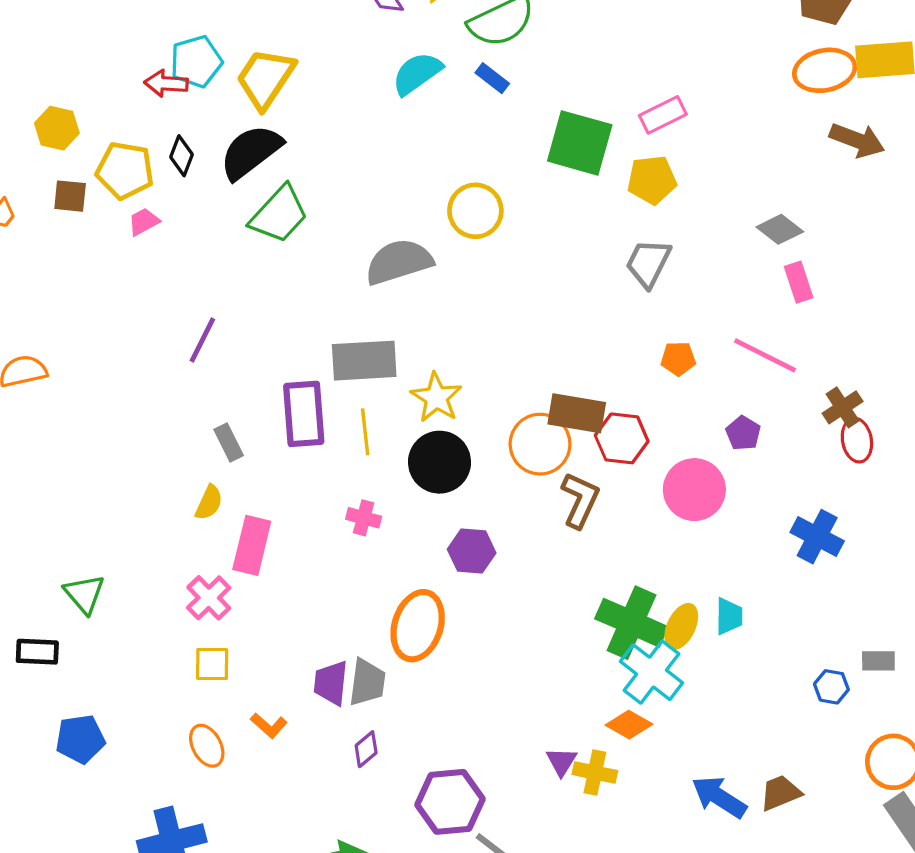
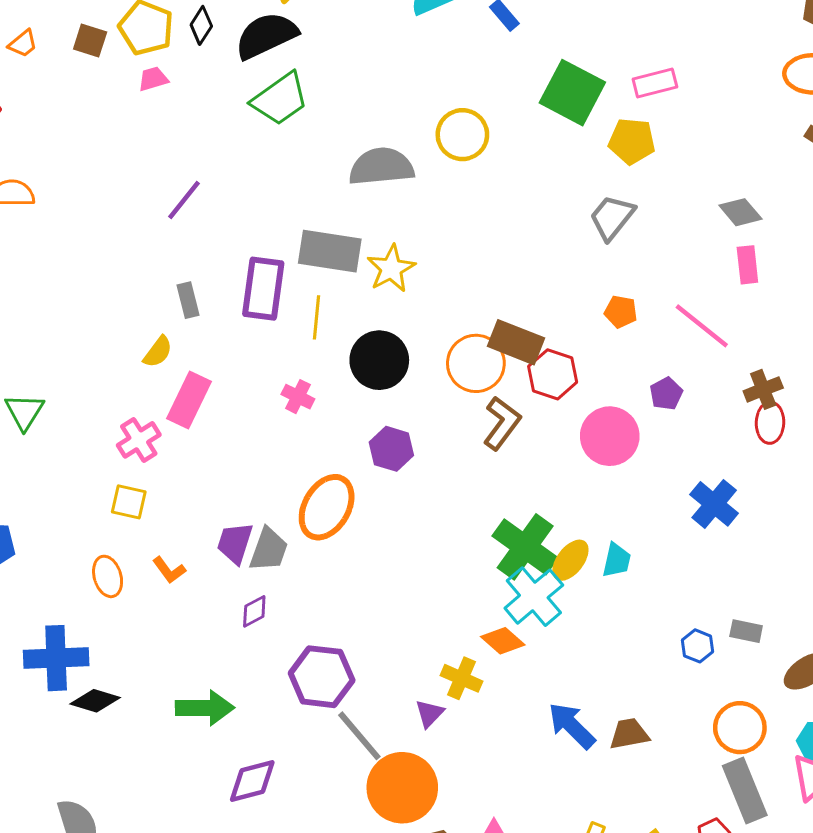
yellow star: (436, 398) -> (391, 269), moved
purple triangle: (562, 762) -> (429, 713), moved

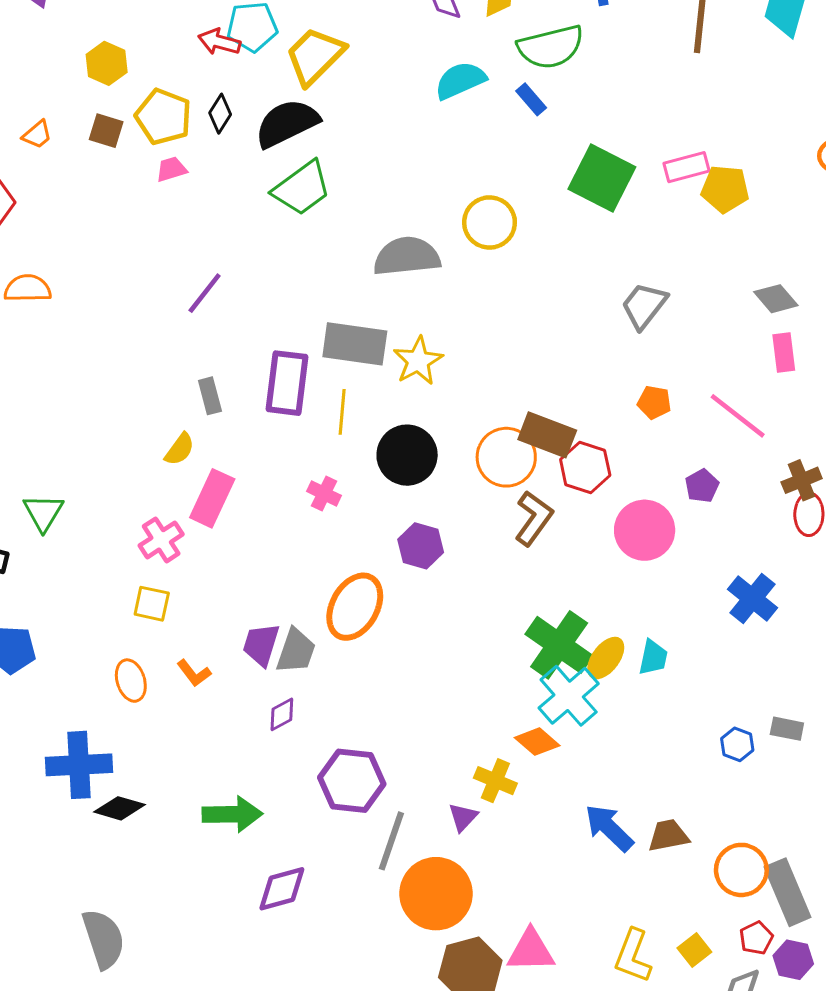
yellow pentagon: (632, 141) -> (725, 189), moved
orange circle: (740, 728) -> (741, 870), moved
gray line: (359, 736) -> (391, 841), turned 60

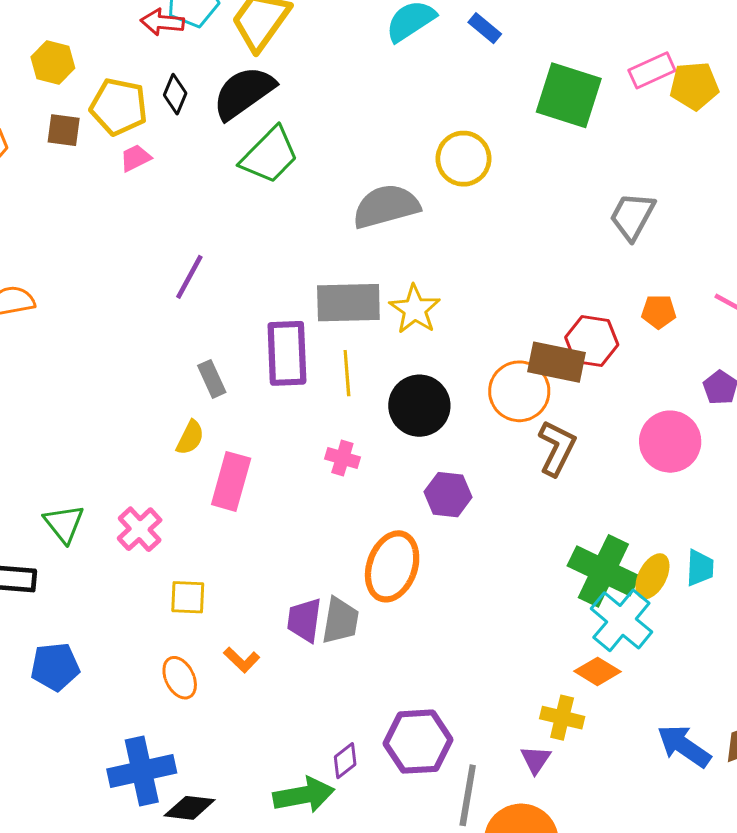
red hexagon: (585, 467) -> (592, 341), moved
pink cross: (161, 540) -> (140, 529), moved
purple diamond: (282, 714) -> (345, 761), moved

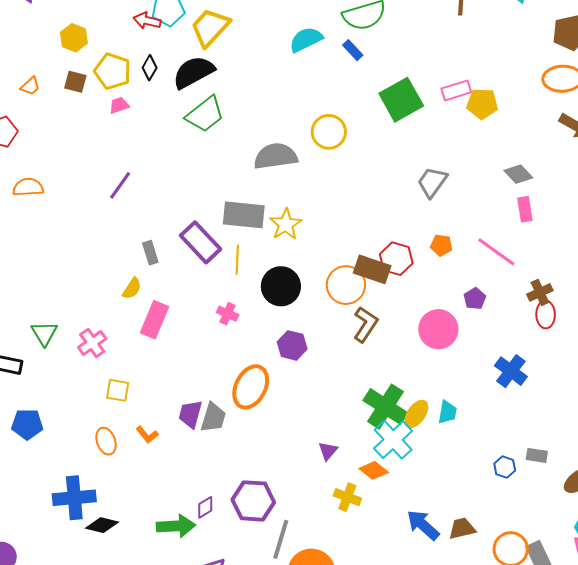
green square: (569, 95) -> (401, 100), turned 36
purple line: (189, 277) -> (120, 185), moved
purple rectangle: (287, 353) -> (200, 242), turned -48
purple triangle: (536, 760) -> (328, 451), moved

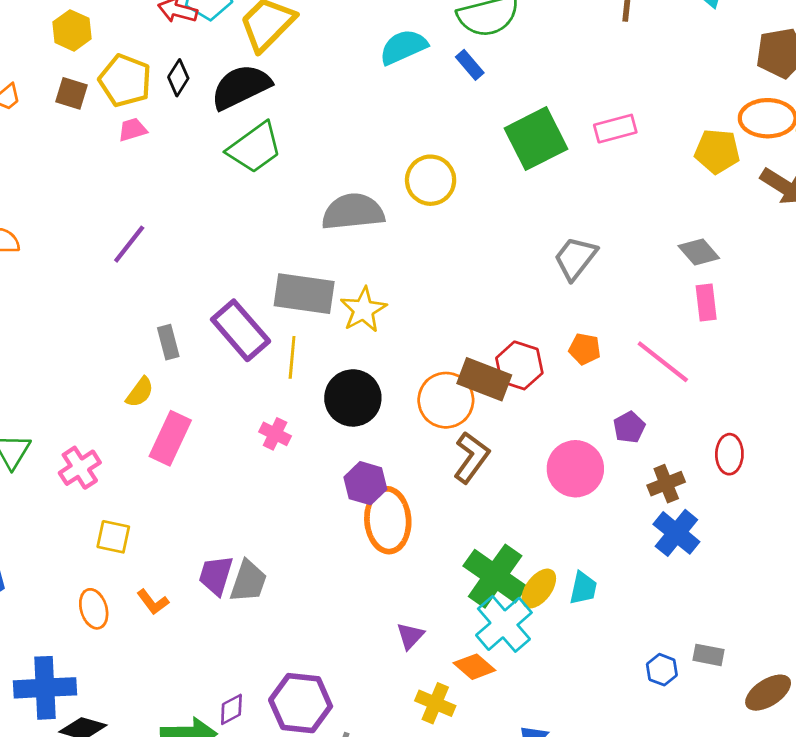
yellow pentagon: (482, 104) -> (717, 151), moved
brown cross: (540, 292) -> (666, 484), moved
orange ellipse: (251, 387) -> (388, 520), moved, turned -33

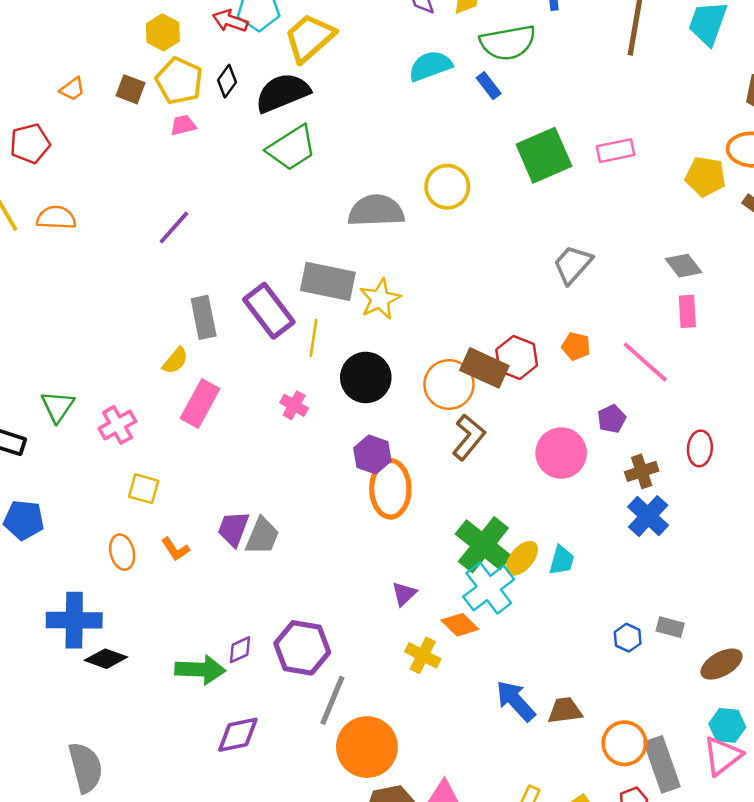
yellow hexagon: (72, 30) -> (163, 32), moved
gray rectangle: (168, 342) -> (204, 317), size x1.4

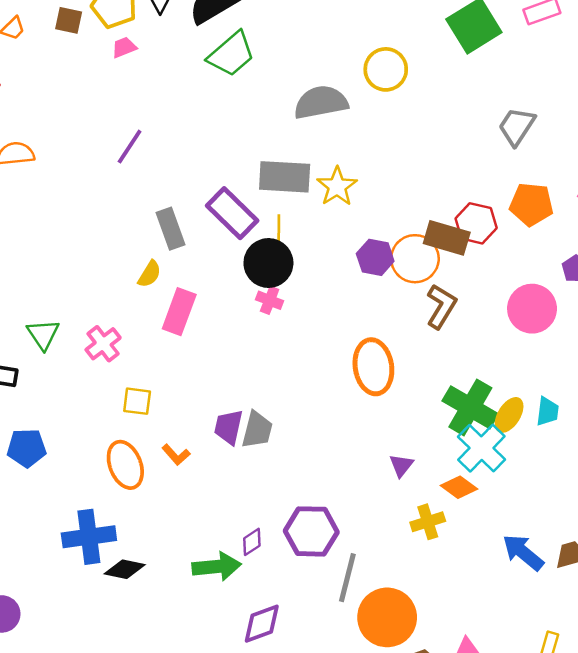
orange pentagon: (576, 346) -> (531, 204), size x1.6
black circle: (366, 377) -> (268, 263), moved
purple hexagon: (372, 454) -> (375, 257), moved
orange ellipse: (122, 552) -> (125, 465), size x1.4
yellow cross: (423, 655) -> (428, 522), turned -36

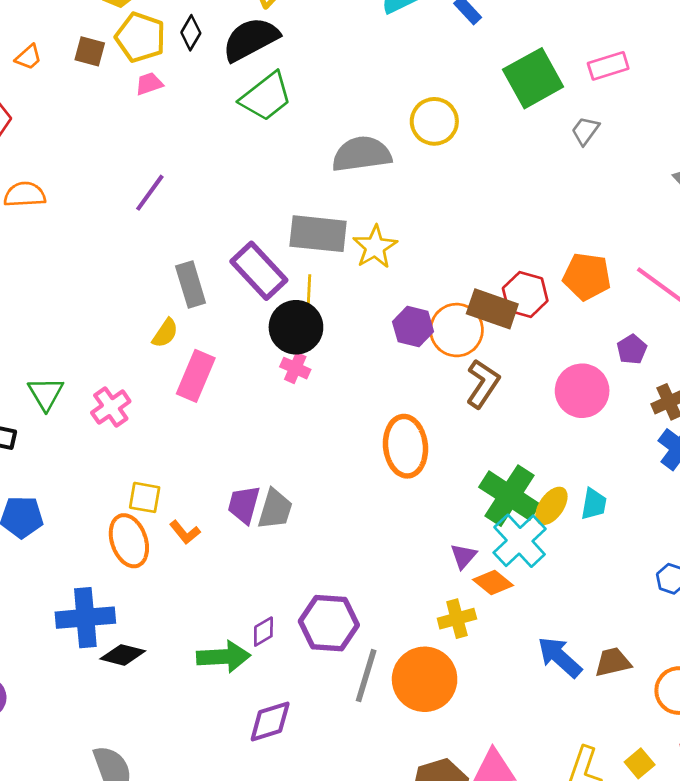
gray trapezoid: (517, 126) -> (585, 131), moved, size x0.7
yellow square: (137, 401) -> (145, 497), moved
purple triangle: (401, 465) -> (463, 556), moved
orange circle: (387, 617) -> (425, 679), moved

